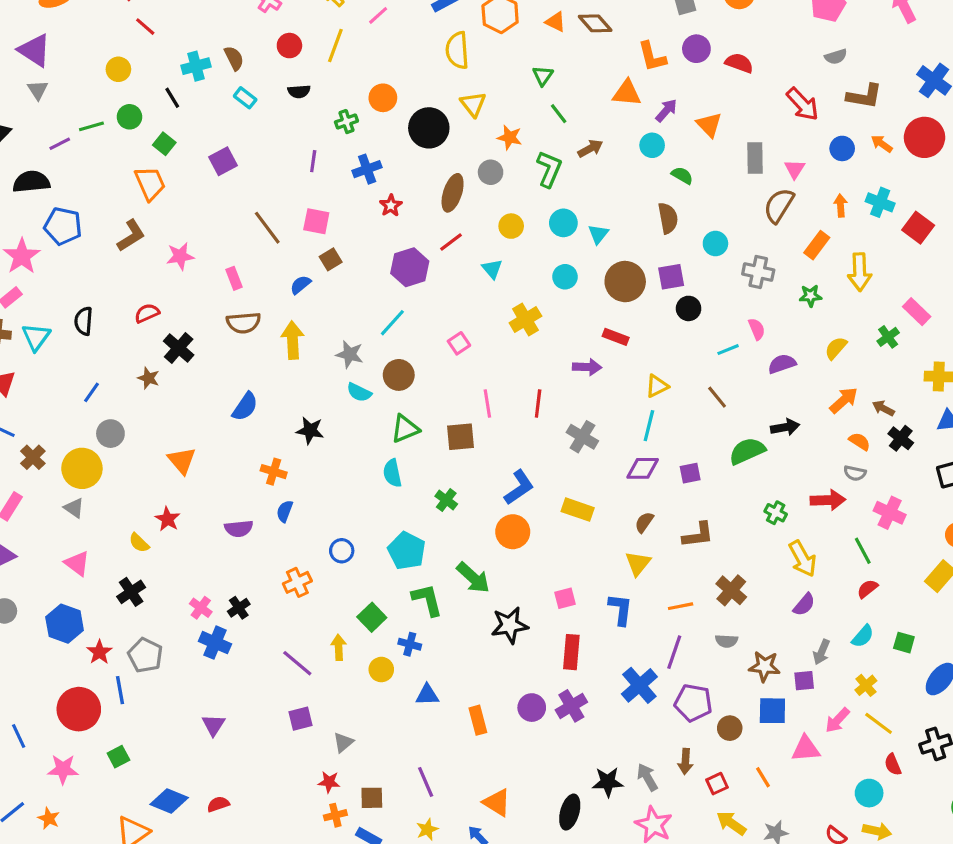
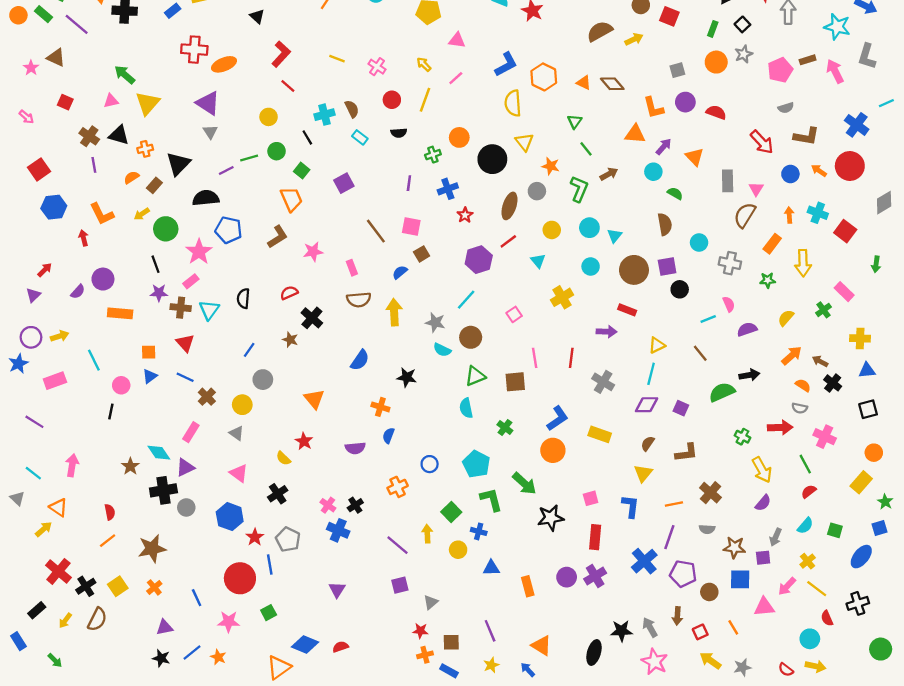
yellow circle: (82, 468) -> (242, 405), size x0.7
purple square: (690, 473) -> (681, 408), turned 35

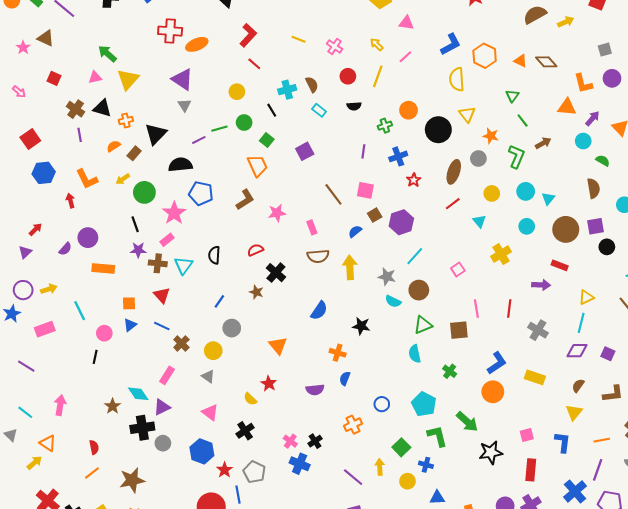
purple hexagon: (479, 260) -> (401, 222), moved

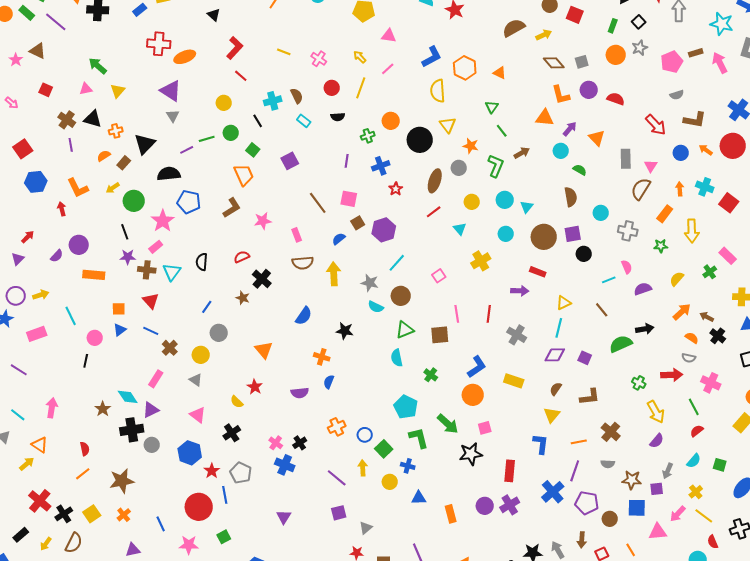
brown diamond: (546, 62) -> (554, 63), moved
yellow triangle: (128, 79) -> (118, 91), size x0.7
blue circle: (382, 404) -> (365, 435), moved
pink square: (527, 435) -> (485, 428), moved

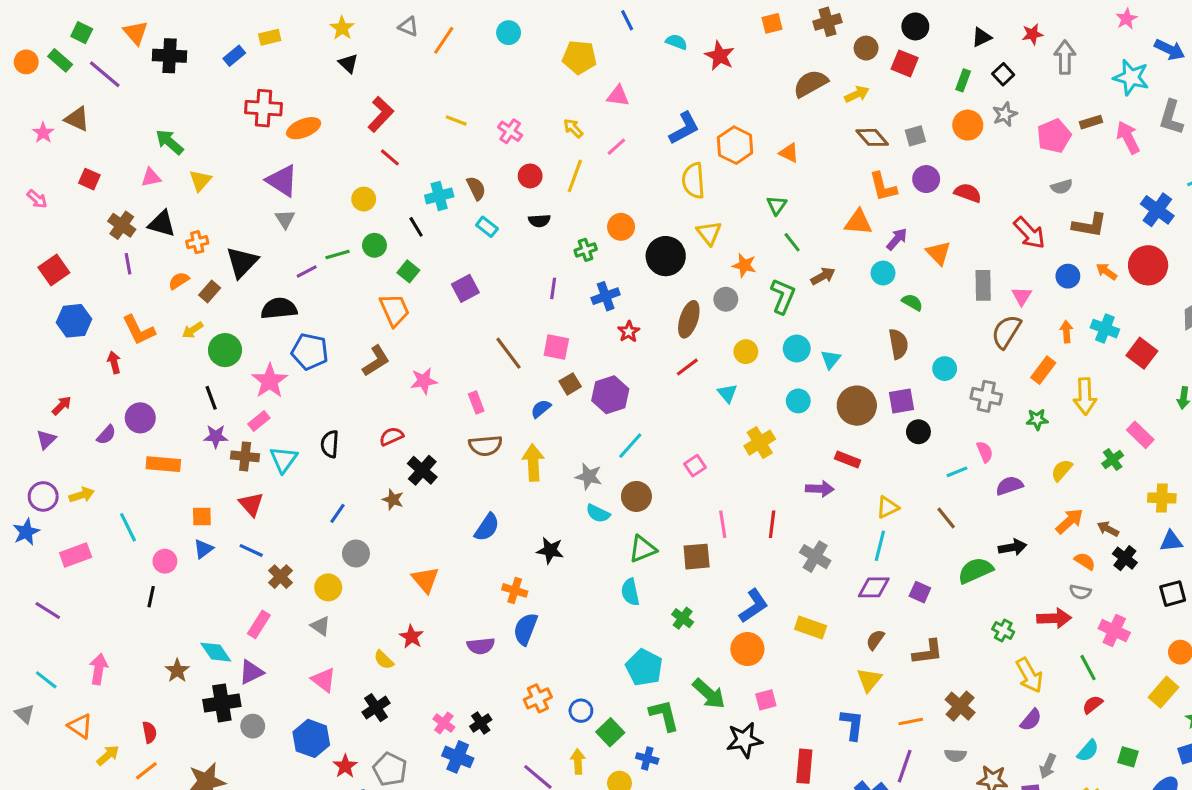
blue semicircle: (329, 382) -> (525, 629), size x1.5
yellow arrow: (27, 464) -> (108, 755), moved

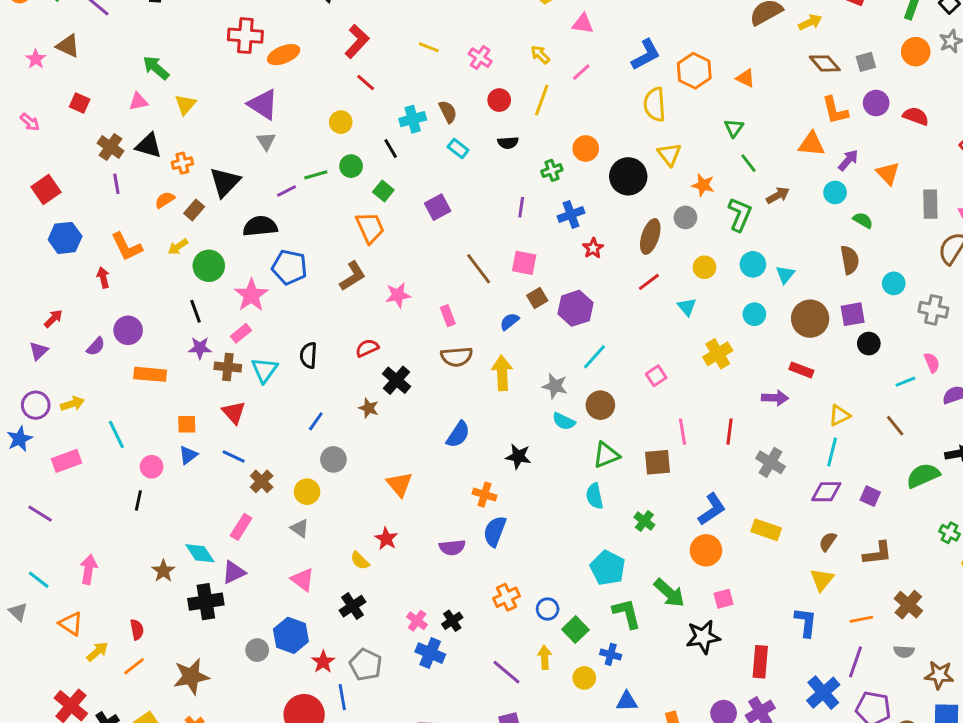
gray circle: (253, 726) -> (257, 650), moved

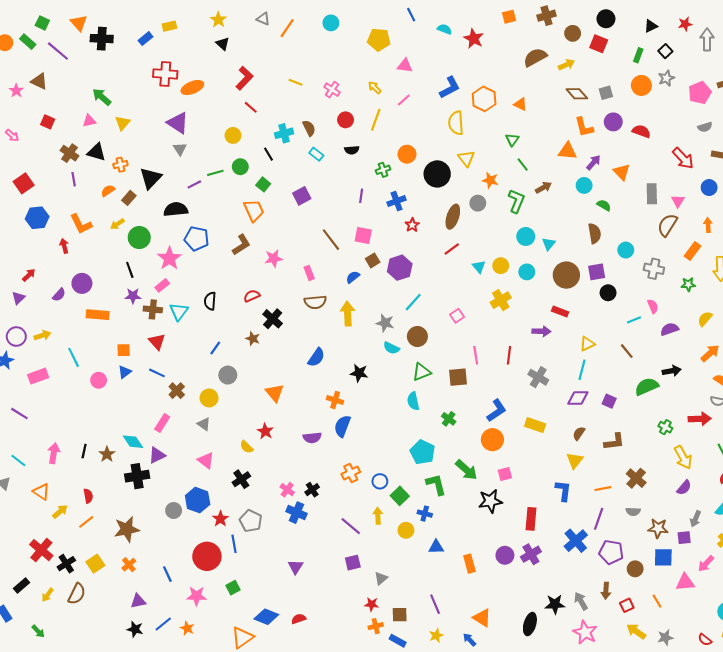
yellow circle: (705, 267) -> (501, 266), moved
black line: (138, 500) -> (84, 451), moved

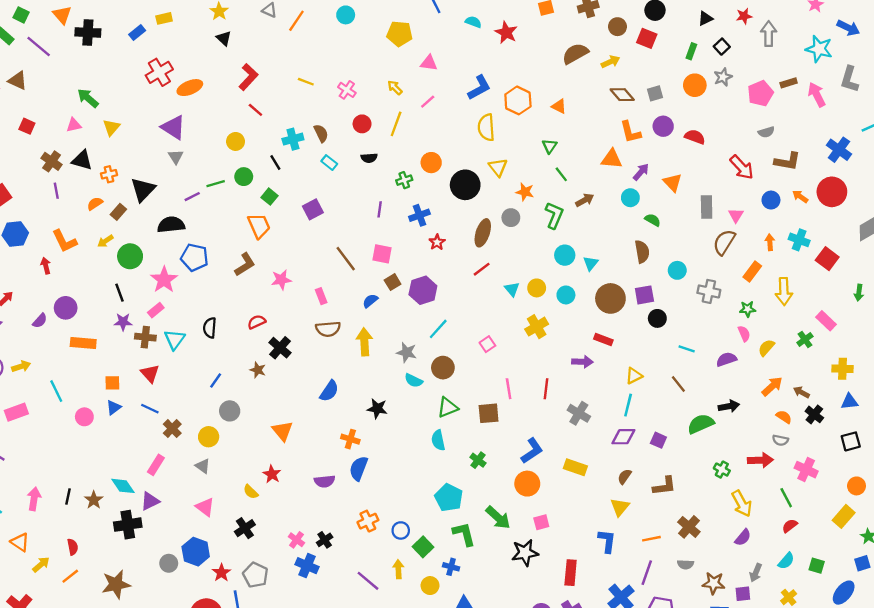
red cross: (165, 74) -> (159, 72), turned -35
pink semicircle: (653, 306) -> (744, 334), moved
cyan line: (634, 320) -> (687, 349), turned 40

